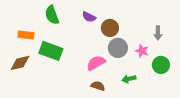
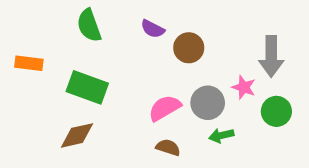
gray arrow: (158, 33) -> (271, 56), size x1.6
orange rectangle: (26, 35) -> (29, 63), moved
gray circle: (118, 48) -> (208, 103), moved
brown diamond: (20, 63) -> (77, 135), moved

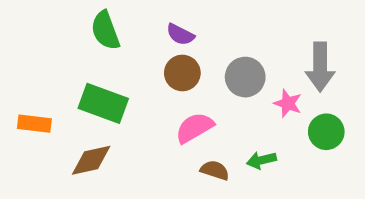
brown circle: (189, 48) -> (182, 73), moved
orange rectangle: (29, 63) -> (34, 124), moved
gray circle: (208, 103) -> (245, 77), moved
brown semicircle: (168, 147) -> (215, 170), moved

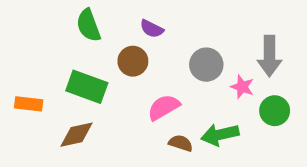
brown circle: (182, 73) -> (133, 61), moved
green arrow: (261, 160) -> (220, 135), size x1.5

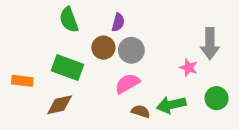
purple semicircle: (152, 29) -> (118, 22), turned -102
gray circle: (206, 65) -> (131, 50), moved
green circle: (275, 111) -> (217, 98), moved

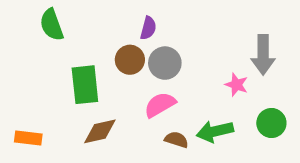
green semicircle: (69, 20) -> (52, 25), moved
green rectangle: (68, 68) -> (85, 85), turned 64
orange rectangle: (22, 81) -> (28, 138), moved
brown diamond: (60, 105) -> (100, 131), moved

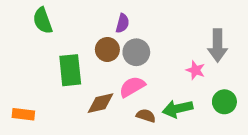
brown diamond: (100, 131) -> (100, 103), moved

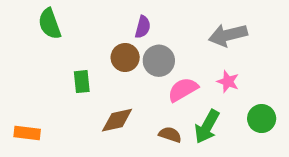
gray arrow: (218, 45) -> (228, 35), moved, turned 76
green rectangle: (70, 70) -> (82, 82), size x0.6
pink semicircle: (132, 87) -> (183, 90), moved
green arrow: (178, 109) -> (207, 127), turned -48

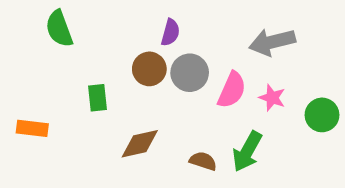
pink semicircle: (183, 90) -> (232, 90), moved, turned 144
green circle: (262, 119) -> (322, 115), moved
orange rectangle: (27, 133) -> (32, 128), moved

